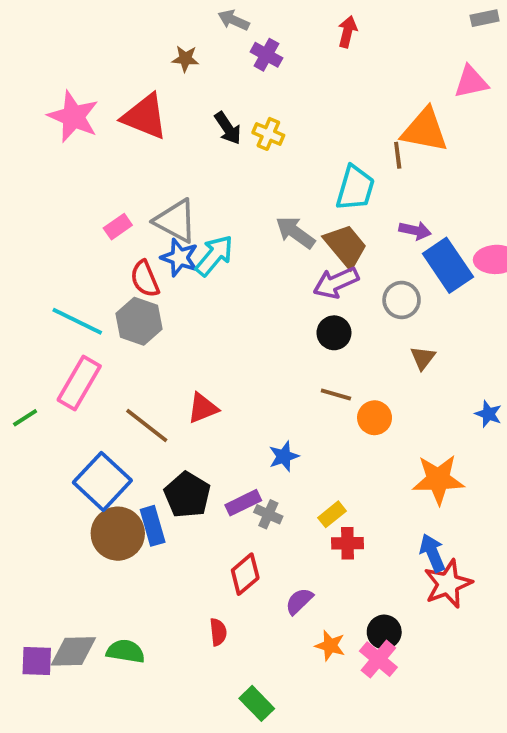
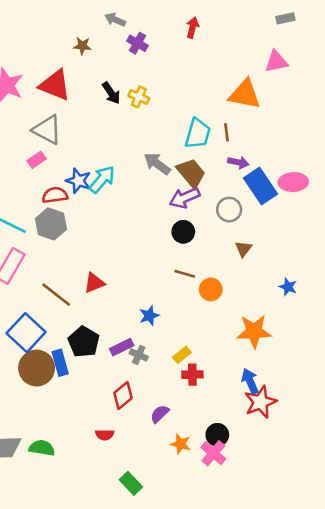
brown line: (398, 155) -> (226, 132), moved
gray triangle: (176, 221) -> (47, 130), moved
red semicircle: (145, 279) -> (55, 195), turned 105
red semicircle: (218, 632) -> (105, 435), turned 96

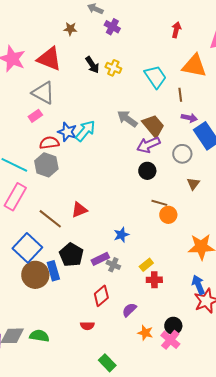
red arrow: (192, 28) -> (176, 30), moved
cyan trapezoid: (198, 134) -> (155, 77), moved, turned -50
brown line: (185, 274) -> (159, 203), moved

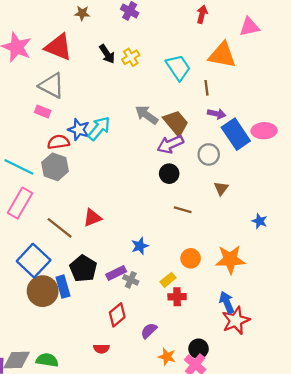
yellow cross: (113, 68) -> (131, 57), turned 35
pink rectangle: (35, 116) -> (43, 112), turned 56
orange circle: (168, 215) -> (191, 258), moved

